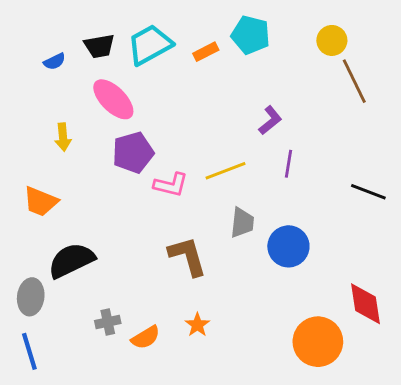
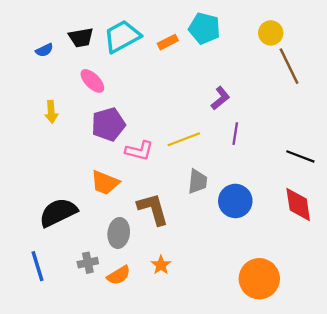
pink ellipse: (113, 99) -> (92, 81), size x0.7
orange trapezoid: (41, 202) -> (105, 183), moved
gray ellipse: (31, 297) -> (119, 233), moved
red diamond: (366, 304) -> (298, 204), moved
blue line: (29, 351) -> (38, 266), moved

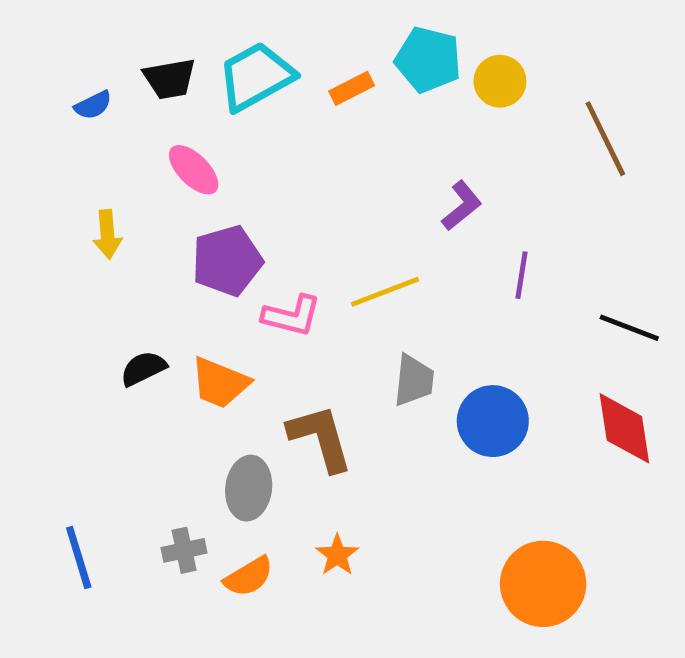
yellow circle: (271, 33) -> (500, 81), moved
purple line: (235, 134) -> (522, 275), moved
black semicircle: (58, 212) -> (143, 368), moved, size x0.6

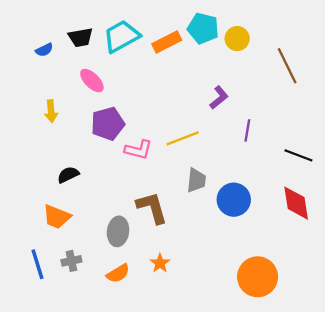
orange rectangle: (352, 88) -> (167, 42), size x1.4
orange trapezoid: (220, 383) -> (57, 217), moved
gray cross: (184, 550) -> (71, 261), moved

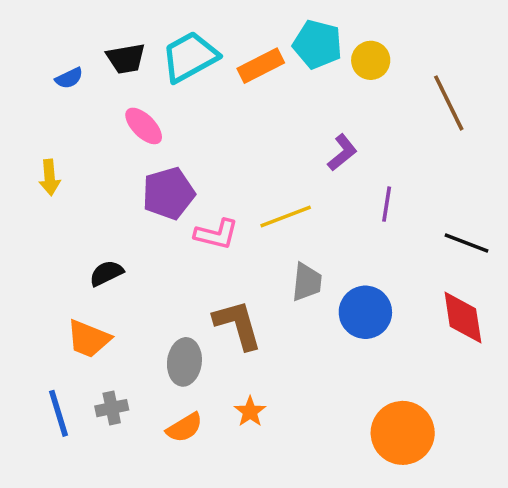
yellow arrow: (51, 111) -> (50, 177), moved

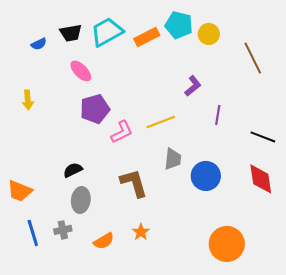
pink L-shape: (216, 234) -> (122, 132), turned -40
black semicircle: (106, 273) -> (73, 170), moved
orange trapezoid: (89, 339) -> (20, 191), moved
gray ellipse: (184, 362) -> (81, 200), moved

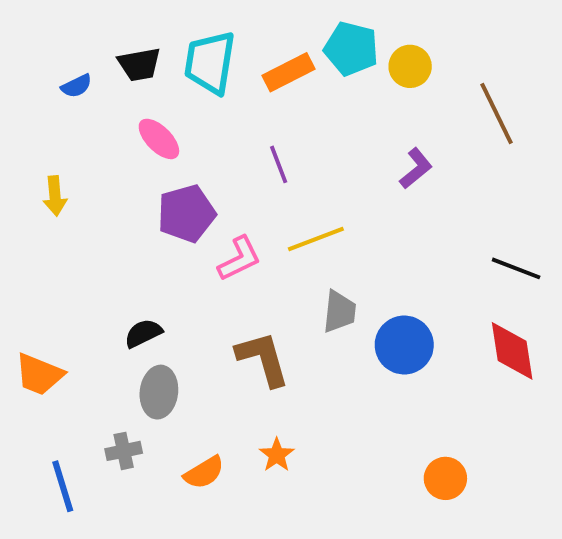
cyan trapezoid: (107, 32) -> (210, 62), turned -52
purple L-shape: (193, 86) -> (416, 168), moved
purple line: (218, 115) -> (279, 164), moved, turned -30
blue line: (33, 233) -> (63, 486), moved
orange circle: (227, 244) -> (445, 478), size x0.6

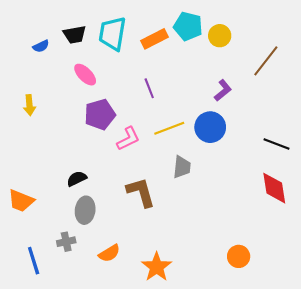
brown line: (496, 113) -> (266, 61), turned 64
blue circle: (404, 345) -> (210, 127), moved
orange star: (277, 455) -> (157, 267), moved, size x1.6

